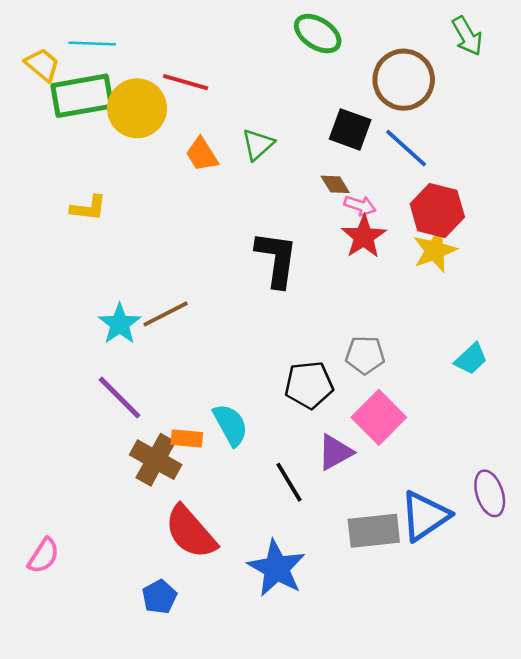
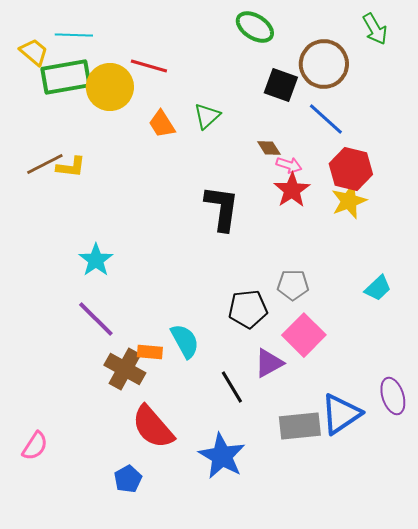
black square: (350, 129) -> (281, 85), moved
brown line: (166, 314) -> (45, 164), moved

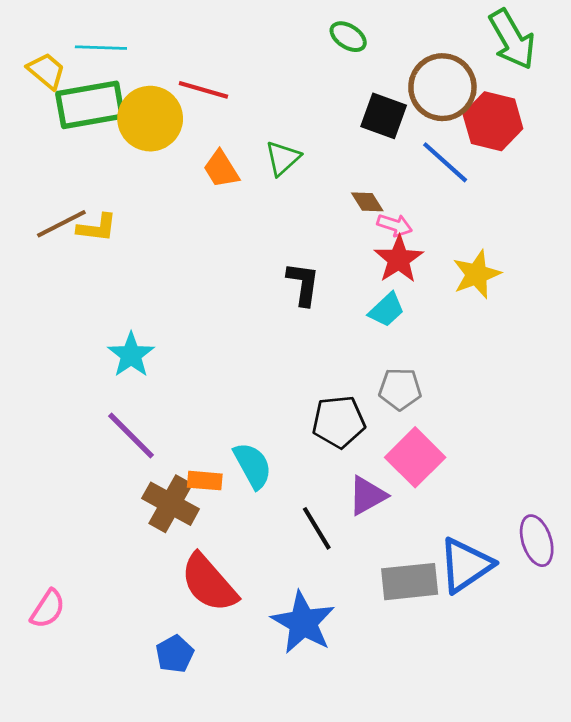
green ellipse: (255, 27) -> (348, 37), size x0.7
green arrow: (375, 29) -> (512, 39), size x1.4
red hexagon: (351, 169) -> (493, 121), moved
black L-shape: (222, 208) -> (303, 284), size x0.7
cyan trapezoid: (378, 288) -> (386, 310), moved

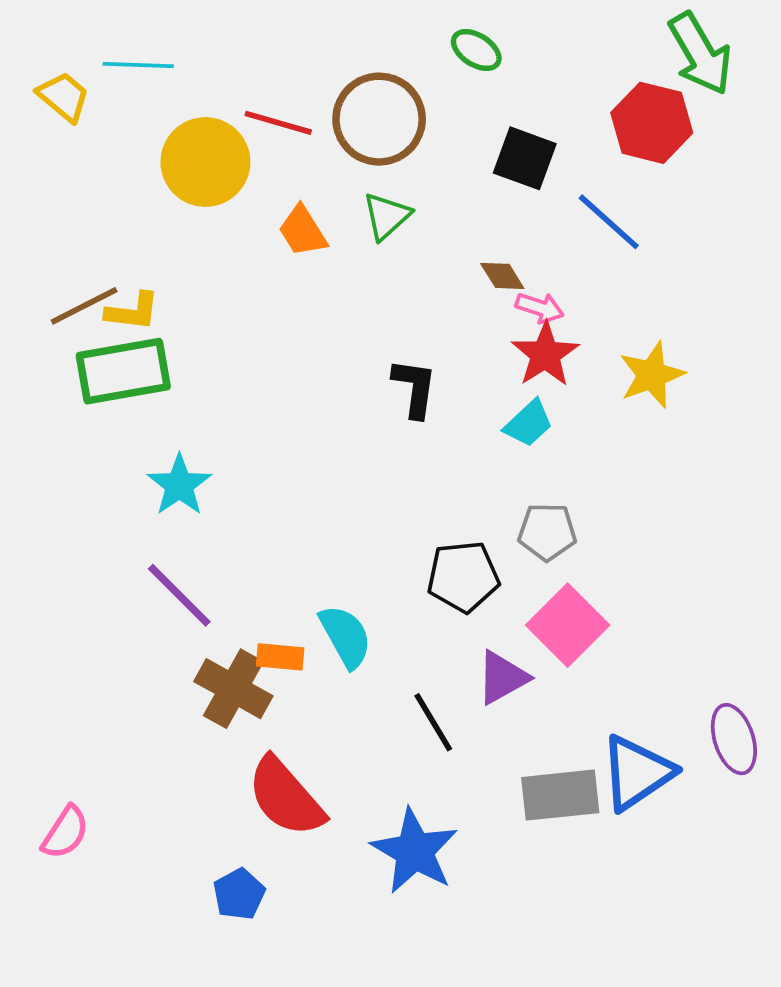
brown circle: (442, 87) -> (379, 119), moved
green rectangle: (90, 105) -> (123, 371), moved
red hexagon: (493, 121) -> (652, 123), moved

